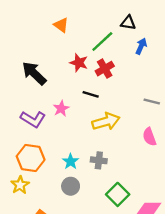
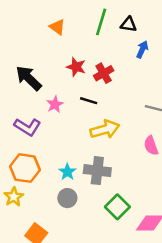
green line: (102, 42) -> (101, 22), moved, turned -30
pink star: (61, 109) -> (55, 104), moved
gray cross: (99, 160) -> (97, 171), size x1.5

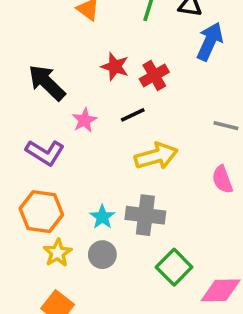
blue arrow: (142, 49) -> (210, 41), size x1.5
black line: (89, 101) -> (133, 115), turned -42
yellow star: (14, 197) -> (58, 253), moved

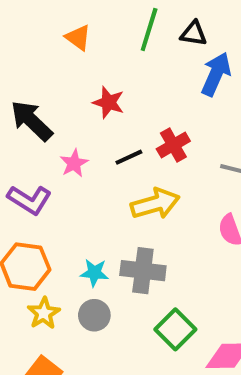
red cross: (154, 75) -> (173, 145), moved
cyan star: (102, 217) -> (94, 273), turned -30

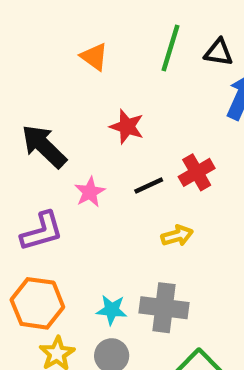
purple L-shape: (29, 200) -> (42, 231), turned -48
yellow arrow: (155, 204) -> (177, 236), size x0.6

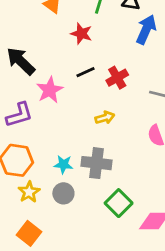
red star: (127, 127) -> (81, 34), moved
black line: (149, 186) -> (86, 72), moved
pink star: (90, 192) -> (50, 90), size x1.4

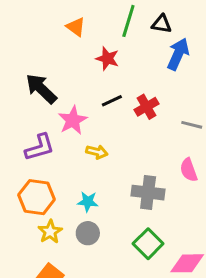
yellow arrow: (105, 118) -> (97, 152), moved, turned 30
gray cross: (97, 163) -> (148, 193), moved

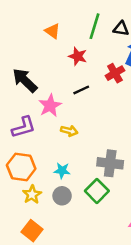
red cross: (147, 107) -> (115, 73), moved
green square: (148, 244) -> (97, 191), moved

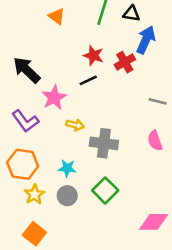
red star: (78, 56) -> (93, 56), moved
purple L-shape: (24, 127) -> (25, 121), turned 70
gray cross: (110, 163) -> (104, 143), moved

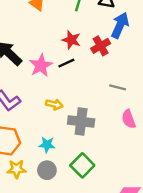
pink star: (54, 97) -> (41, 65), moved
gray line: (158, 101) -> (118, 87), moved
yellow star: (34, 194) -> (17, 169), turned 30

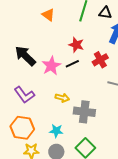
red cross: (101, 46) -> (100, 60), moved

